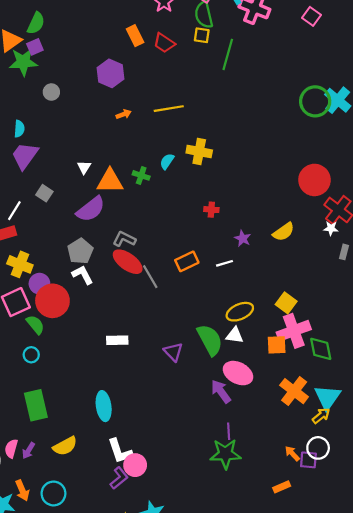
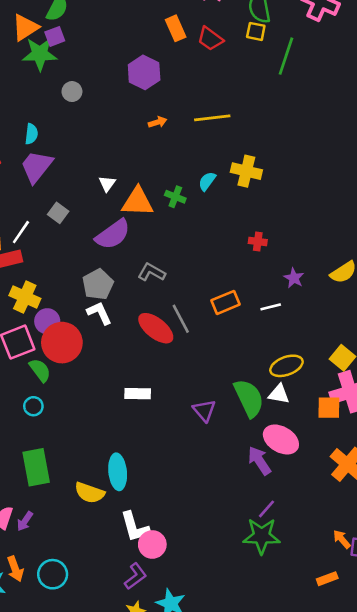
red ellipse: (128, 262) -> (156, 328), moved
purple line: (229, 431) -> (266, 509), turned 42
yellow semicircle: (65, 446) -> (90, 493), moved, turned 45
purple L-shape: (119, 478) -> (135, 576), moved

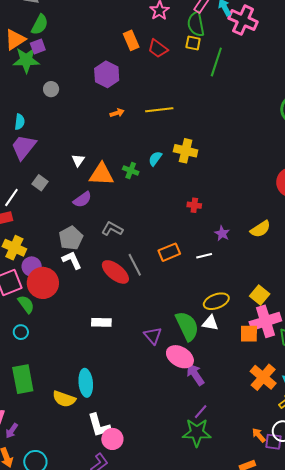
purple semicircle: (113, 234) -> (82, 200), size x0.7
pink ellipse: (281, 439) -> (180, 357), moved
purple arrow: (25, 521) -> (12, 431), moved

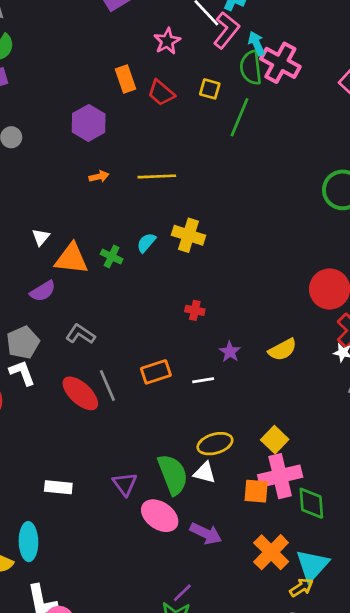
green semicircle: (196, 24) -> (251, 68), moved
white rectangle: (101, 322) -> (58, 487), moved
purple arrow: (195, 374) -> (206, 533), moved, turned 145

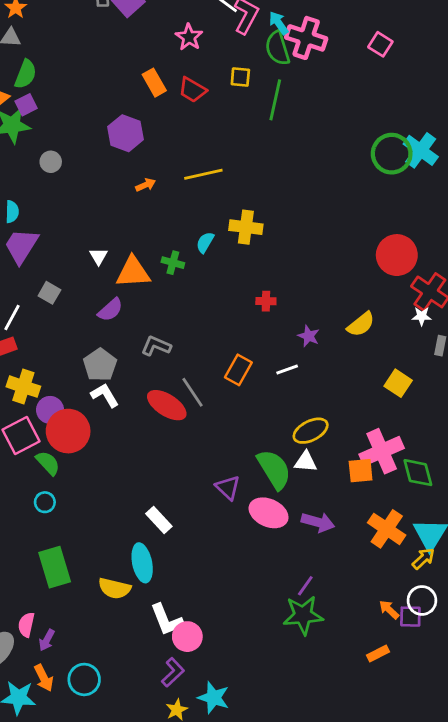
orange rectangle: (156, 372) -> (238, 370), turned -32
yellow square: (275, 440) -> (398, 383), moved
white rectangle: (58, 487) -> (159, 520), moved, turned 52

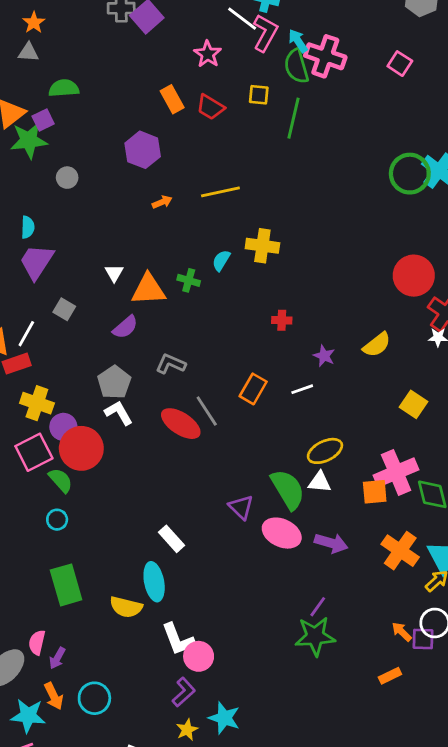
green semicircle: (26, 74) -> (64, 88), moved, turned -116

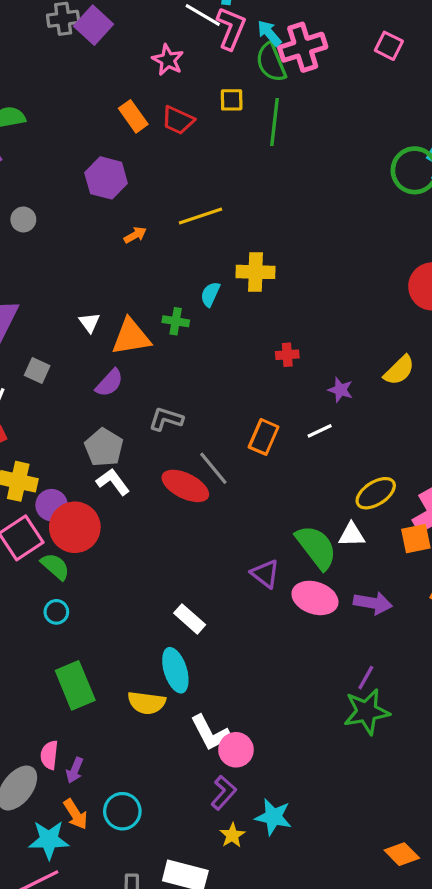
pink cross: (325, 56) -> (303, 47), turned -30
yellow ellipse: (325, 451) -> (376, 493), moved

